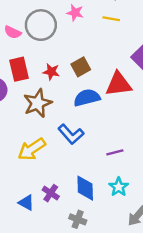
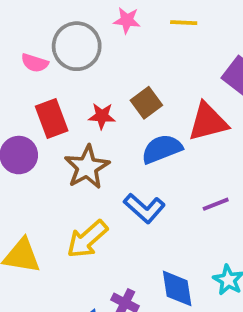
purple line: (115, 152) -> (216, 204), moved

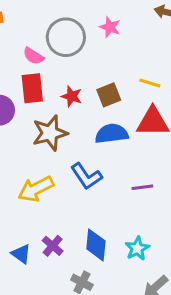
yellow line: (184, 23) -> (150, 83), moved
pink semicircle: (35, 63) -> (33, 56), moved

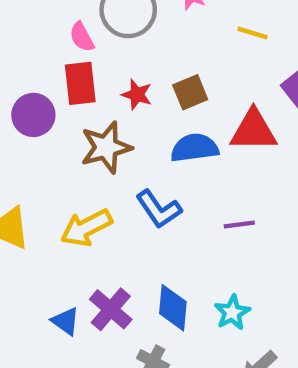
pink semicircle: (33, 56) -> (82, 37), turned 30
yellow line: (150, 83) -> (252, 33), moved
purple cross: (53, 246) -> (111, 309), size x1.4

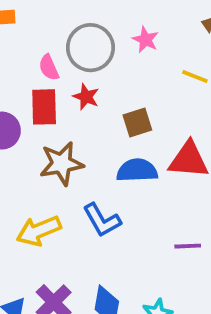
red star: (137, 95) -> (86, 97), moved
purple line: (239, 225) -> (188, 246), moved

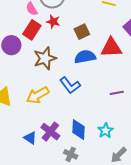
red rectangle: (44, 107) -> (32, 30), turned 42

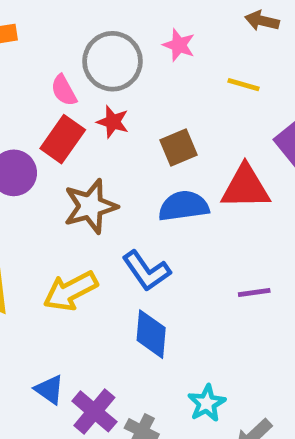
blue diamond: (78, 130) -> (151, 334), moved
cyan star: (105, 131) -> (207, 403), moved
purple cross: (50, 132) -> (94, 411), moved

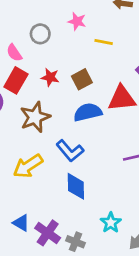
gray circle: (113, 61) -> (40, 34), size x0.6
yellow line: (243, 85) -> (104, 42), moved
red star: (113, 122) -> (50, 77), moved

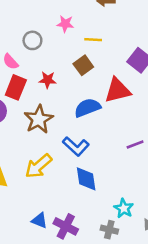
brown square: (82, 79) -> (83, 65), moved
gray cross: (75, 242) -> (109, 230), moved

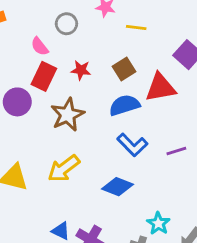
brown square: (83, 65) -> (124, 69), moved
blue L-shape: (76, 146) -> (132, 145), moved
blue diamond: (86, 179) -> (117, 187), turned -64

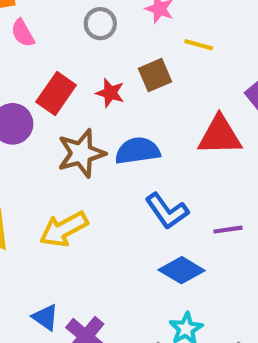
pink semicircle: (40, 46) -> (23, 33), moved
brown square: (124, 69) -> (155, 75), moved
blue semicircle: (124, 105) -> (138, 151), moved
blue diamond: (117, 187) -> (182, 270), moved

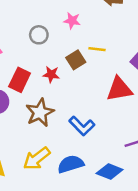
yellow line: (199, 45) -> (97, 49), moved
blue semicircle: (138, 151) -> (71, 164), moved
blue L-shape: (167, 211) -> (82, 126), moved

